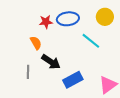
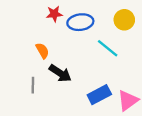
red star: (46, 22) -> (54, 14), moved
blue rectangle: (73, 80) -> (99, 95), moved

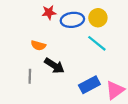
yellow circle: (124, 20) -> (98, 18), moved
orange semicircle: (42, 51) -> (38, 45), turned 136

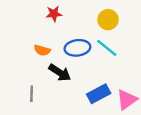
blue ellipse: (72, 20) -> (77, 48), moved
gray line: (30, 76) -> (32, 94), moved

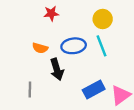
cyan line: (107, 48) -> (102, 46), turned 30
black arrow: (60, 73) -> (57, 69), turned 40

